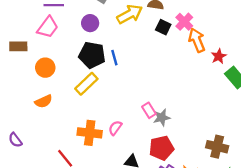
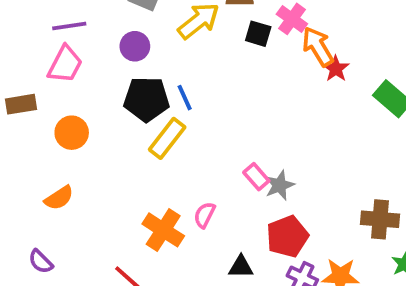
red star: (219, 56) -> (336, 69), moved
yellow rectangle: (86, 84) -> (167, 138), moved
orange semicircle: (44, 101) -> (59, 198), moved
orange cross: (90, 133) -> (163, 230), turned 35

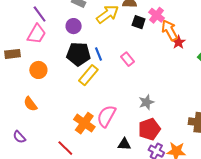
purple line: (69, 26) -> (40, 14), turned 60
pink rectangle: (256, 177) -> (127, 59), moved
orange semicircle: (59, 198) -> (30, 104), turned 84
pink semicircle: (205, 215) -> (106, 116), size x1.6

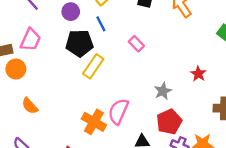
pink trapezoid: (37, 34) -> (30, 40), moved
red star: (178, 42) -> (198, 74), moved
blue line: (98, 54) -> (101, 24), moved
orange circle: (38, 70) -> (16, 69), moved

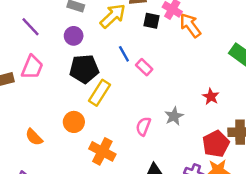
blue line: (101, 24) -> (124, 54), moved
orange circle: (16, 69) -> (74, 122), moved
pink semicircle: (118, 111) -> (143, 126), moved, size x0.7
red pentagon: (169, 122) -> (216, 144), moved

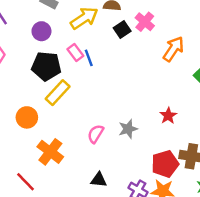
black square: (152, 21) -> (122, 30), turned 35
orange arrow: (190, 25) -> (173, 49), moved, turned 60
pink rectangle: (144, 67) -> (75, 52), moved

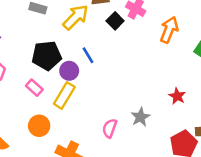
purple circle: (41, 31) -> (69, 71), moved
pink rectangle: (75, 52) -> (34, 88), moved
black pentagon: (46, 66) -> (47, 56), moved

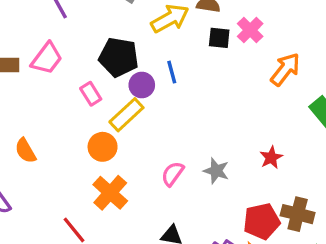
black square: (115, 21) -> (219, 38), turned 35
gray star: (140, 117) -> (216, 171), turned 30
orange circle: (39, 126) -> (103, 147), moved

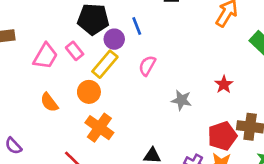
pink trapezoid: (47, 58) -> (45, 56), moved
orange semicircle: (25, 151) -> (49, 102), moved
pink semicircle: (173, 174) -> (147, 66), moved

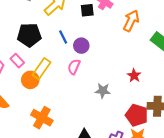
purple circle: (114, 39) -> (81, 46), moved
orange circle: (89, 92) -> (30, 80), moved
red pentagon: (222, 136) -> (137, 115), turned -30

